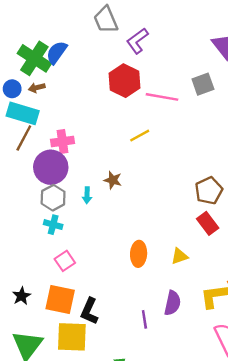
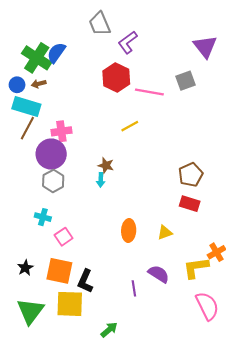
cyan arrow: (87, 195) -> (101, 180), moved
red rectangle: (208, 223) -> (190, 204), turned -36
cyan cross: (53, 225) -> (43, 217), moved
purple semicircle: (172, 303) -> (159, 274), turned -70

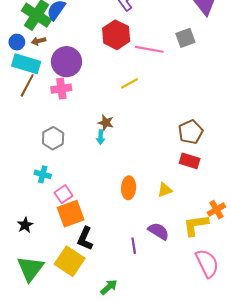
purple circle: (51, 154) -> (66, 62), moved
orange square: (59, 271) -> (71, 214), moved, turned -32
yellow square: (70, 304) -> (70, 261), turned 32

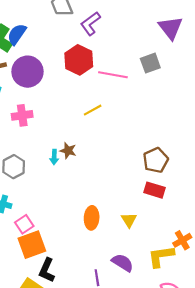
purple circle: (66, 62) -> (28, 72), moved
cyan arrow: (101, 137) -> (54, 157), moved
yellow triangle: (165, 190) -> (129, 220), turned -42

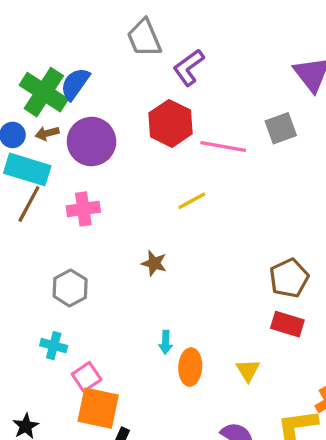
cyan arrow: (54, 157) -> (166, 342), moved
orange square: (32, 245) -> (98, 408), turned 32

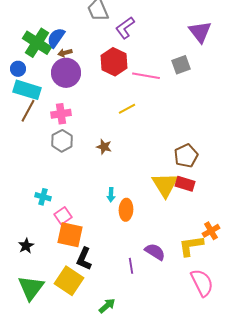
brown arrow: (47, 133) -> (65, 53), moved
gray hexagon: (70, 288) -> (62, 141), moved
yellow triangle: (248, 370) -> (165, 185), moved, size x1.8

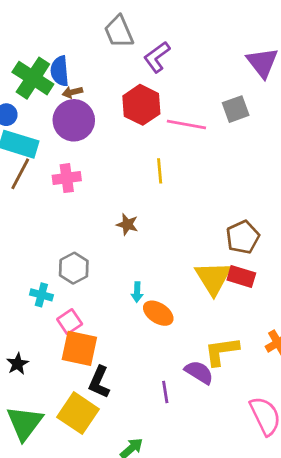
blue semicircle: (56, 38) -> (60, 71), turned -40
yellow line: (127, 109) -> (160, 171), turned -66
gray hexagon: (62, 141) -> (74, 268), moved
orange ellipse: (126, 210) -> (158, 313), turned -60
yellow L-shape: (191, 246) -> (222, 351), moved

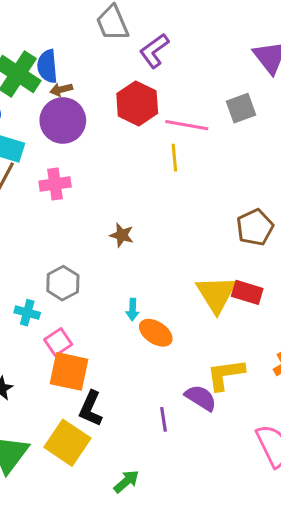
yellow line: (160, 171) -> (174, 158), moved
brown pentagon: (243, 237) -> (255, 227), moved

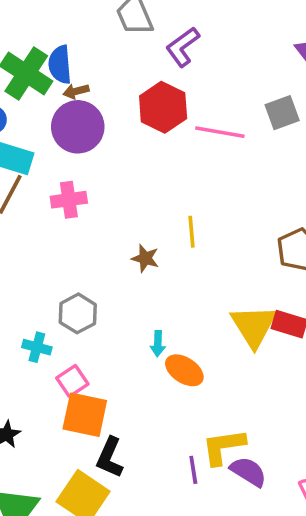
yellow line: (174, 158) -> (191, 232), moved
yellow L-shape: (225, 375) -> (223, 447), moved
purple semicircle: (201, 398) -> (248, 472), moved

